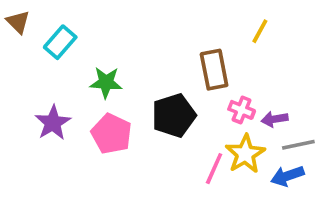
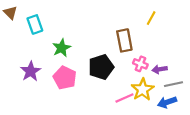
cyan rectangle: (60, 42) -> (35, 24), turned -60
green star: (106, 82) -> (62, 48), turned -30
pink line: (214, 169) -> (124, 98), turned 42

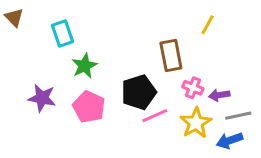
cyan rectangle: (35, 24) -> (63, 34), moved
purple star: (31, 71) -> (42, 98), turned -30
pink line: (124, 98) -> (155, 116), moved

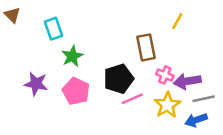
purple arrow: (219, 95) -> (187, 81), size x1.5

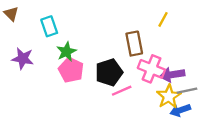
pink cross: (165, 75) -> (151, 69), size x1.6
purple star: (36, 84) -> (23, 59), moved
pink pentagon: (76, 91) -> (71, 70), moved
yellow star: (167, 105) -> (169, 96), moved

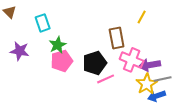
pink pentagon: (71, 70) -> (62, 61), turned 30

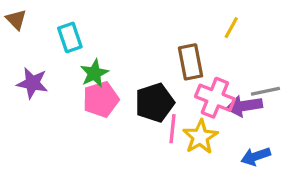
pink line: (106, 79) -> (173, 129), turned -60
gray line: (163, 79) -> (265, 91), moved
yellow star: (147, 84) -> (200, 137), moved

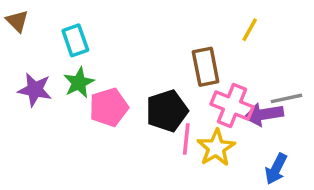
green star: (94, 73) -> (79, 83), moved
blue arrow: (256, 156) -> (276, 169), turned -44

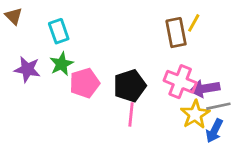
brown rectangle: (206, 67) -> (176, 33), moved
gray line: (287, 98) -> (218, 106), moved
pink line: (186, 139) -> (131, 114), moved
yellow star: (216, 148) -> (195, 114), moved

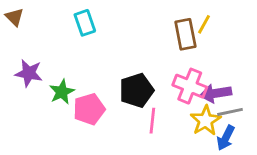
cyan rectangle: (59, 31) -> (85, 23), moved
green star: (61, 64) -> (62, 92), moved
pink pentagon: (85, 83) -> (89, 109), moved
pink line: (131, 114) -> (152, 121), moved

